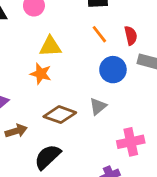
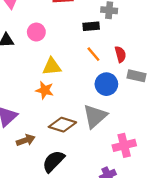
gray triangle: (98, 106) -> (95, 116), size x1.6

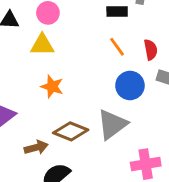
yellow triangle: (52, 67) -> (42, 45), moved
brown arrow: (26, 140) -> (36, 147), moved

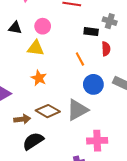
orange line: (117, 47) -> (80, 59), moved
red semicircle: (151, 50) -> (106, 49), moved

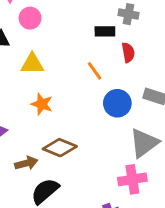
pink circle: (43, 26) -> (30, 18), moved
gray triangle: (77, 110) -> (144, 143), moved

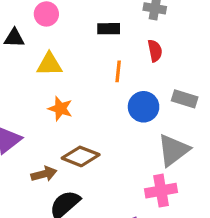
black rectangle: (105, 31) -> (109, 29), moved
orange line: (95, 71) -> (118, 71), turned 42

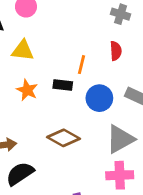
black rectangle: (109, 29) -> (63, 85), moved
brown diamond: (81, 156) -> (63, 138), moved
pink cross: (161, 191) -> (120, 175), moved

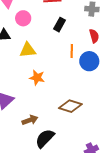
black rectangle: (63, 85) -> (60, 25), moved, turned -56
blue circle: (99, 98) -> (89, 61), moved

